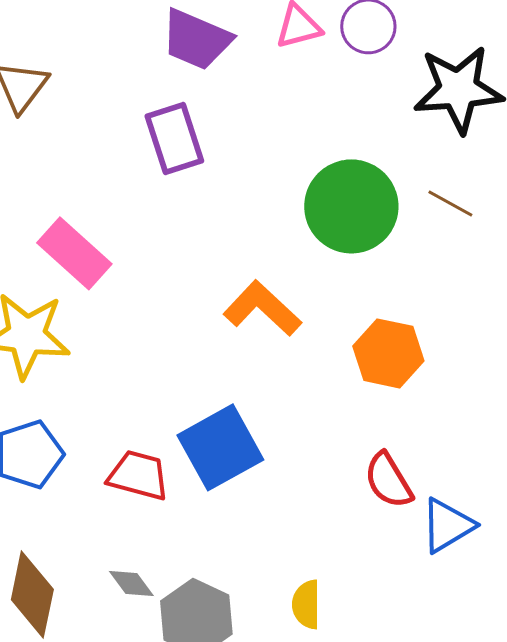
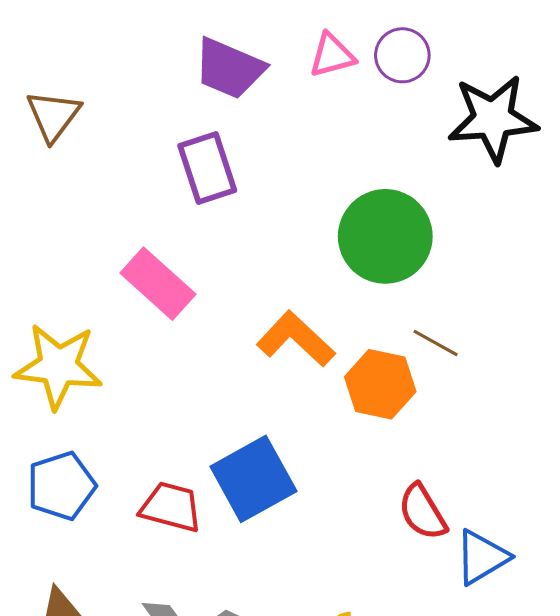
brown line: (450, 203) -> (436, 343), moved
pink rectangle: (74, 253) -> (158, 284), moved
orange hexagon: (388, 353) -> (380, 384), moved

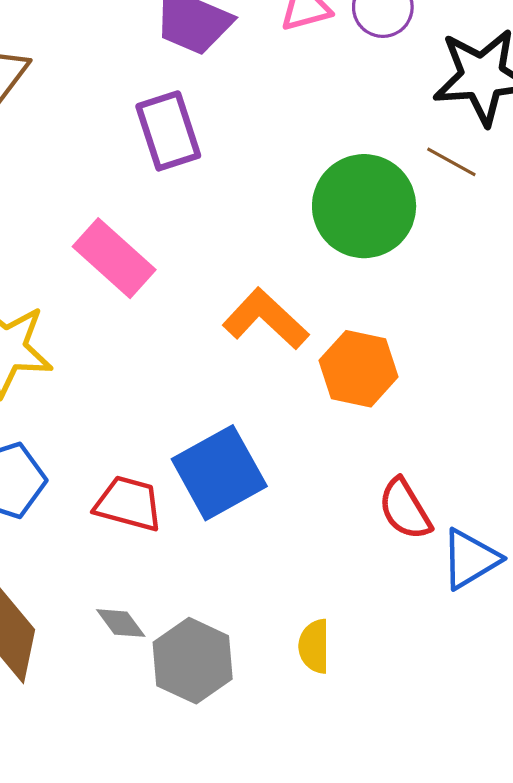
brown line: (436, 343) -> (451, 162), moved

